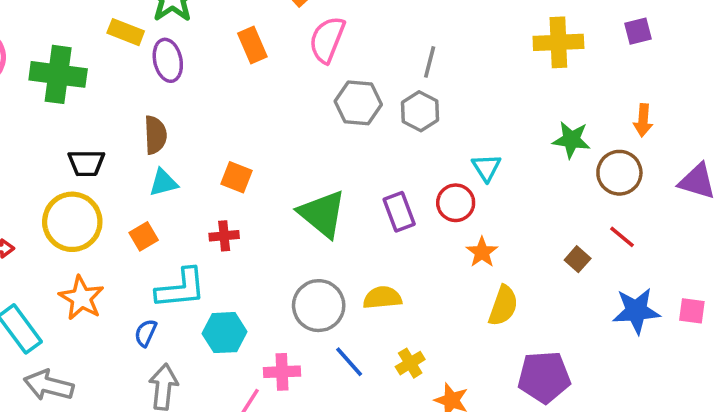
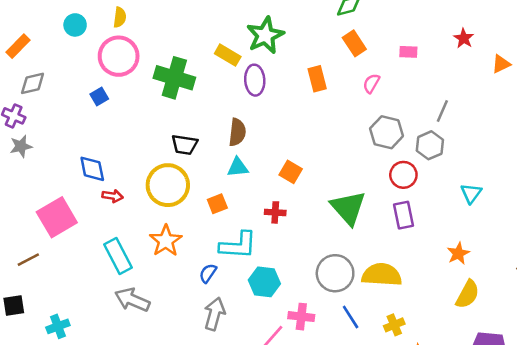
pink semicircle: (327, 40) -> (371, 83), size x0.6
red circle: (456, 203) -> (403, 175), moved
yellow semicircle: (382, 298) -> (382, 275), size x1.4

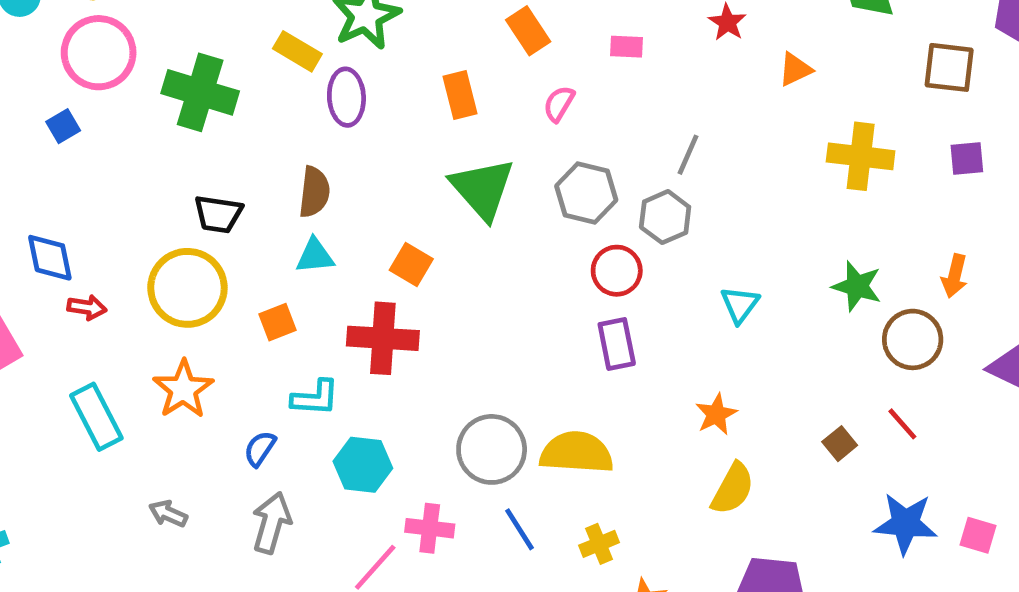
green triangle: (348, 208) -> (482, 189), moved
red cross: (275, 212) -> (383, 338), size x1.8
cyan L-shape: (238, 245) -> (315, 398), size x0.7
gray arrow: (132, 300) -> (168, 514), moved, size x0.6

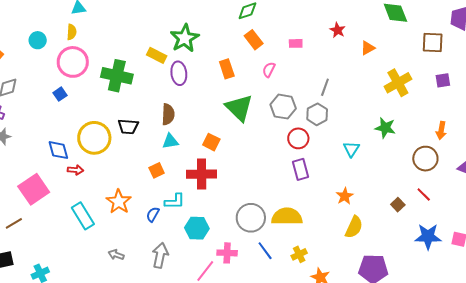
yellow cross: (861, 156) -> (398, 83), turned -32
green star: (857, 286) -> (385, 128), moved
yellow circle: (187, 288) -> (94, 138), moved
blue semicircle: (260, 449) -> (153, 214), moved

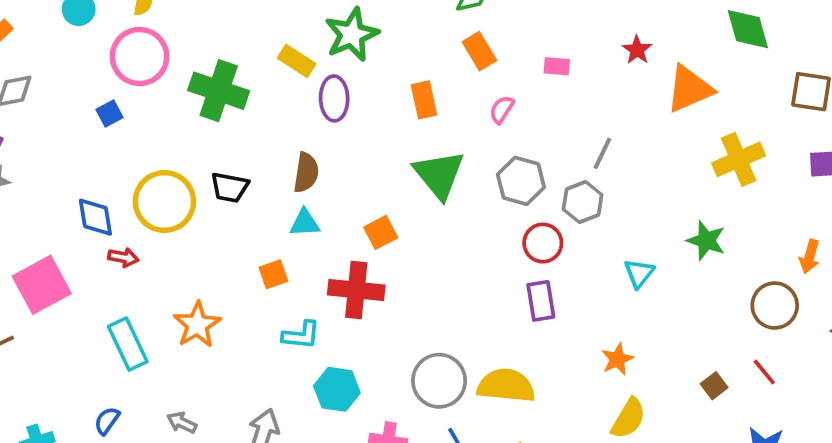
orange triangle: (368, 48) -> (689, 89), size x1.8
orange square: (211, 142) -> (381, 232), turned 30
blue semicircle: (153, 214) -> (107, 421), moved

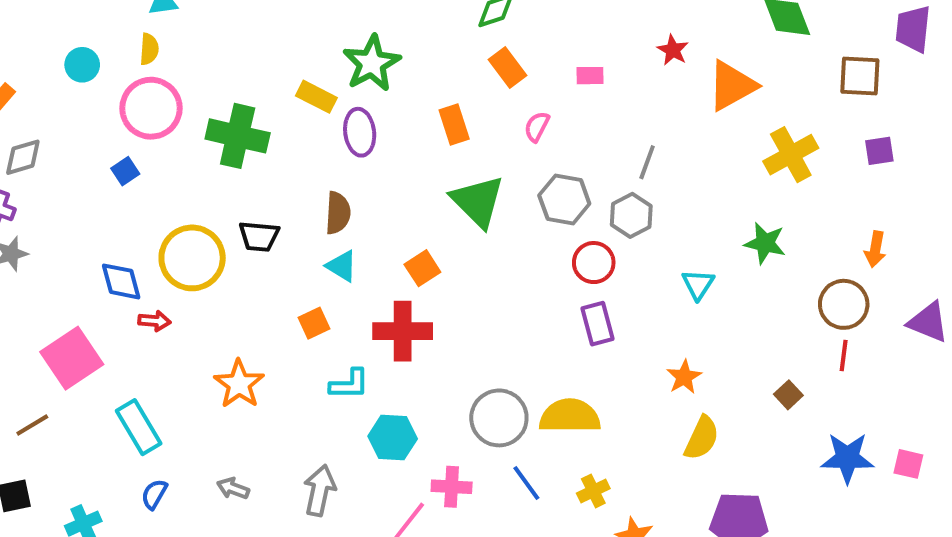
cyan triangle: (305, 223) -> (342, 266), turned 40
cyan rectangle: (128, 344) -> (139, 427), moved
red line: (764, 372) -> (844, 356), moved, turned 52

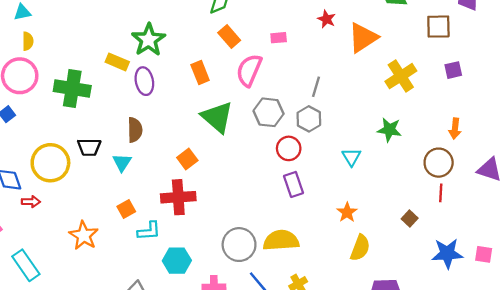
yellow semicircle: (149, 49) -> (28, 41), moved
pink semicircle: (537, 127) -> (249, 70), size x1.8
cyan triangle: (342, 266) -> (122, 162), moved, turned 36
orange square: (314, 323) -> (126, 209), moved

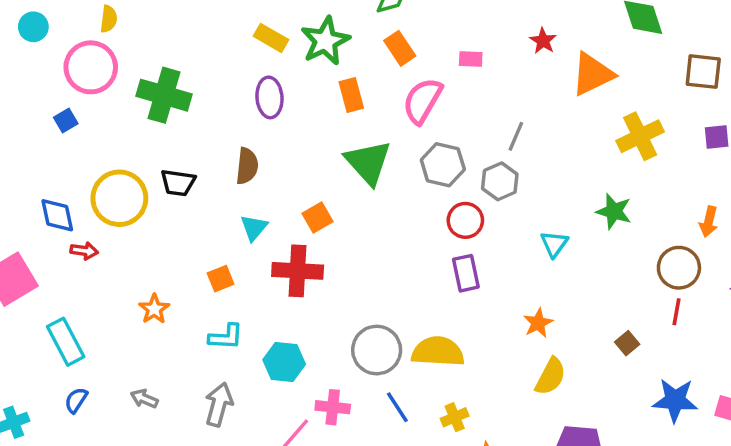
green star: (149, 40) -> (325, 41), moved
yellow rectangle: (117, 62) -> (271, 38), moved
cyan triangle: (122, 162) -> (254, 228), moved
cyan L-shape: (149, 231) -> (226, 337), moved
orange star: (84, 235) -> (154, 309), size x0.7

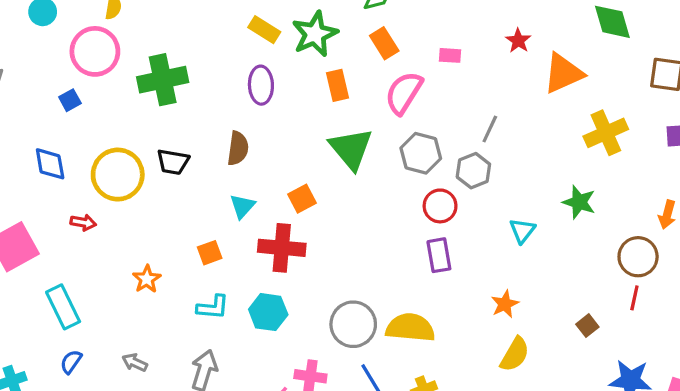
green cross: (164, 95) -> (163, 80), turned -30
blue diamond: (57, 215) -> (50, 164), moved
cyan hexagon: (284, 362) -> (268, 312), moved

